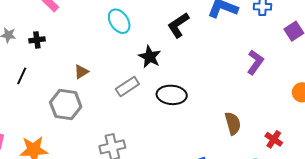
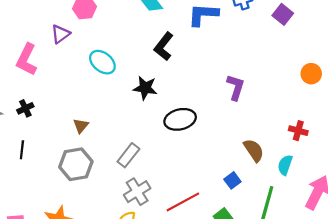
purple L-shape: (255, 62) -> (236, 87), moved
gray rectangle: (127, 86) -> (128, 155), moved
brown semicircle: (233, 123) -> (254, 150), moved

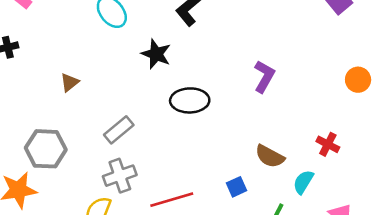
brown semicircle: (254, 150) -> (270, 156), turned 140
gray hexagon: (76, 164) -> (46, 149), moved

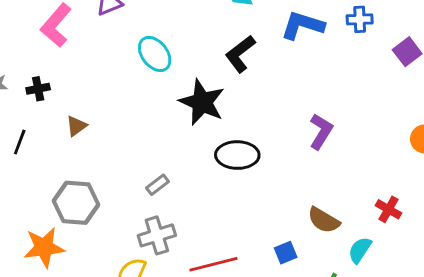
black star: (156, 54) -> (202, 102), size x1.4
brown triangle: (70, 82) -> (76, 126), moved
gray rectangle: (119, 130) -> (158, 185), size x0.7

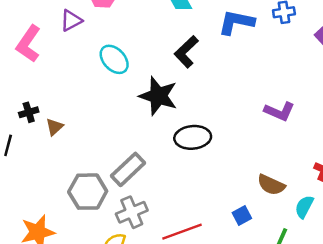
black cross: (38, 89) -> (29, 112), moved
purple L-shape: (321, 131) -> (279, 111), moved, turned 88
gray rectangle: (158, 185) -> (128, 169), size x1.8
gray hexagon: (76, 203) -> (88, 192), moved

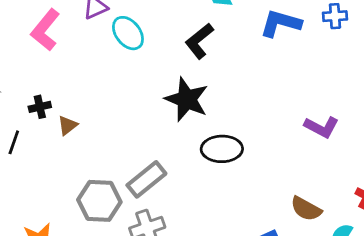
black L-shape: (186, 52) -> (199, 41), moved
cyan ellipse: (114, 59) -> (128, 33), moved

